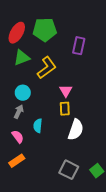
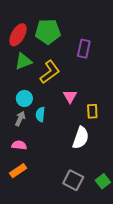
yellow rectangle: (65, 109) -> (92, 111), moved
cyan semicircle: (38, 126) -> (40, 114), moved
pink semicircle: (18, 137) -> (19, 145), turned -48

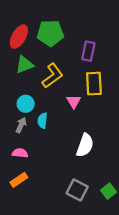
yellow rectangle: (92, 111) -> (94, 84), moved, size x1.5

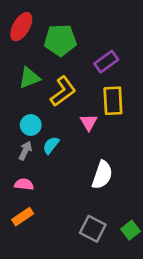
red ellipse: (19, 37) -> (21, 27), moved
purple rectangle: (88, 51) -> (106, 62), turned 42
cyan semicircle: (42, 121) -> (51, 145), turned 32

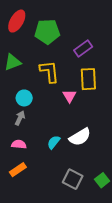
green triangle: (29, 78) -> (13, 62), moved
yellow L-shape: (63, 91) -> (49, 72), turned -60
cyan semicircle: (51, 145) -> (54, 142), moved
white semicircle: (102, 175) -> (80, 137), turned 40

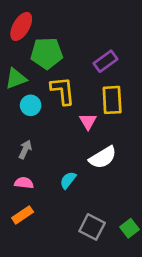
green pentagon: (47, 32) -> (47, 53), moved
cyan circle: (24, 98) -> (31, 105), moved
white semicircle: (80, 137) -> (103, 157), moved

